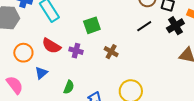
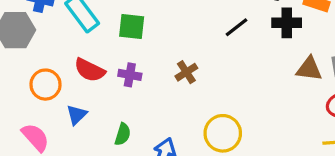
green square: (92, 25) -> (132, 27), moved, turned 30
black cross: (175, 26) -> (287, 23), turned 36
brown cross: (111, 52) -> (186, 72), turned 32

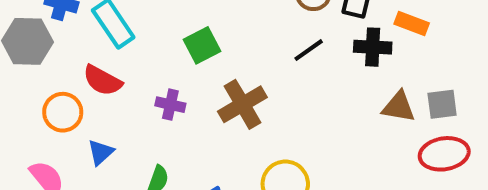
green square: (132, 27) -> (202, 45), moved, turned -36
red semicircle: (90, 70) -> (102, 80), moved
brown cross: (186, 72) -> (242, 104), size x1.6

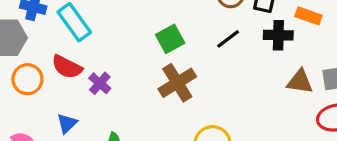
green square: (202, 45) -> (170, 39), moved
purple cross: (170, 105) -> (100, 83), moved, turned 30
orange circle: (63, 112) -> (27, 79), moved

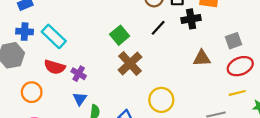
orange circle: (27, 79) -> (32, 92), moved
brown triangle: (300, 82) -> (202, 58), moved
blue triangle: (67, 123) -> (80, 99), moved

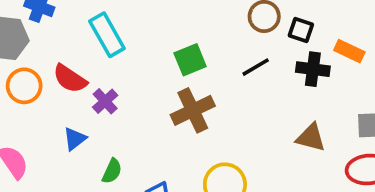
cyan rectangle: (54, 36) -> (107, 35), moved
orange circle: (32, 92) -> (24, 86), moved
blue triangle: (80, 99) -> (75, 139), moved

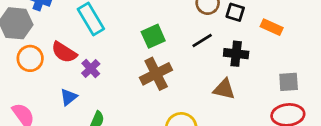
black cross: (313, 69) -> (236, 54), moved
brown triangle: (311, 138) -> (224, 89), moved

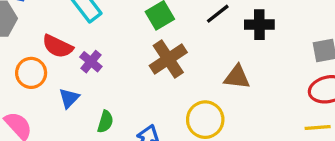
orange circle: (30, 58) -> (31, 73), moved
brown triangle: (224, 89) -> (237, 77), moved

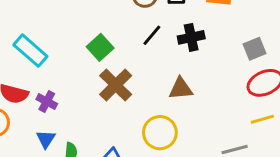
blue triangle: (69, 98) -> (46, 139), moved

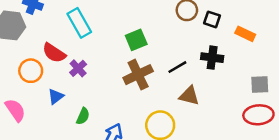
black line: (152, 35) -> (177, 67), moved
blue triangle: (46, 139) -> (56, 96), moved

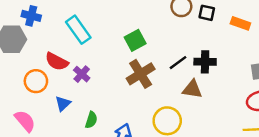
black cross: (212, 58) -> (205, 62), moved

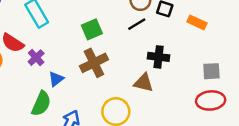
black line: (178, 63) -> (137, 24), moved
blue triangle: (63, 104) -> (56, 79), moved
green semicircle: (91, 120) -> (41, 104), size x1.5

